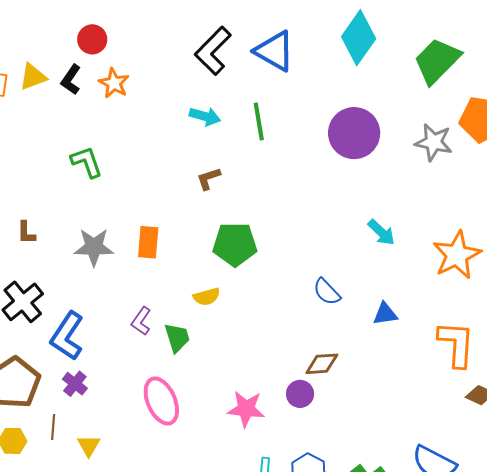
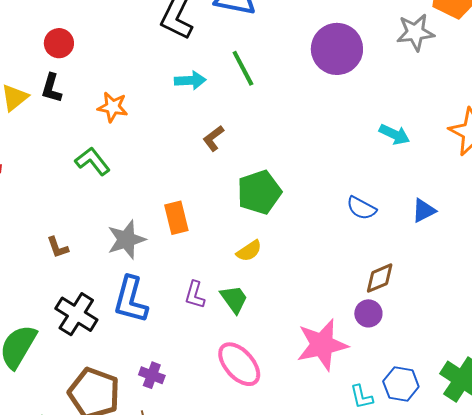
orange star: (114, 83) -> (113, 107), moved
blue L-shape: (67, 336) -> (131, 300), moved
pink star: (246, 409) -> (322, 345), size x1.4

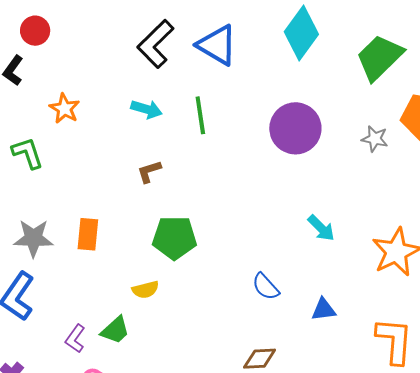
gray star: (415, 32) -> (375, 139), size x0.7
purple L-shape: (195, 295) -> (75, 339), moved
green trapezoid: (234, 299) -> (115, 330), turned 64

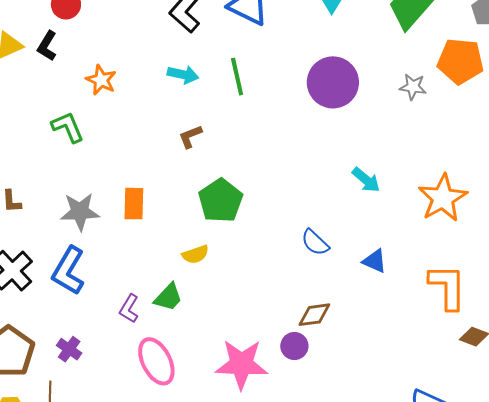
green pentagon: (174, 238) -> (221, 201), turned -30
blue triangle: (324, 310) -> (375, 261), turned 36

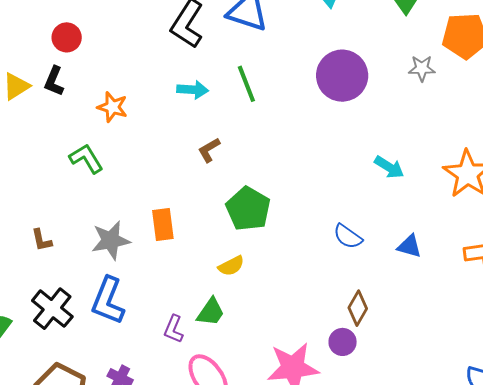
brown diamond: (314, 315) -> (358, 308), turned -44

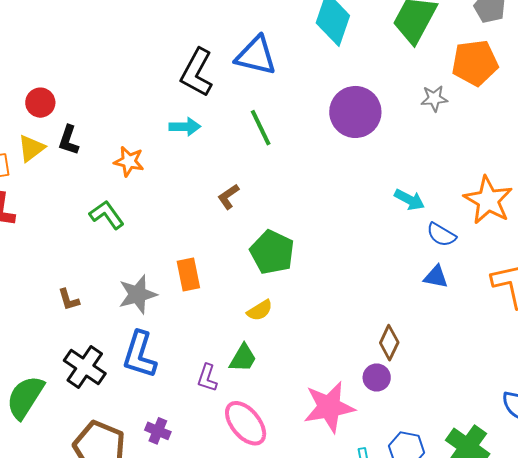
red circle: (67, 37) -> (40, 103), moved
cyan arrow: (193, 90) -> (185, 127), moved
blue semicircle: (348, 237) -> (441, 235), moved

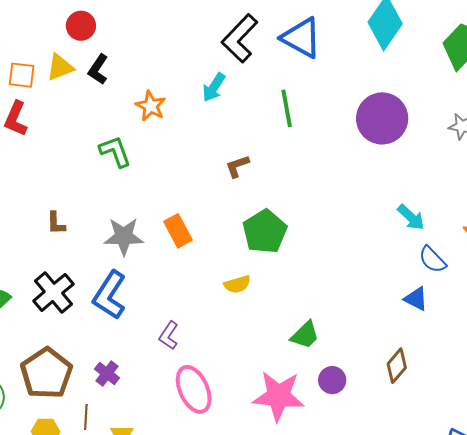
cyan arrow: (185, 127) -> (214, 87), turned 108
orange rectangle: (188, 274) -> (178, 231), turned -32
brown diamond: (389, 343) -> (397, 366), moved
green trapezoid: (243, 358) -> (305, 335), moved

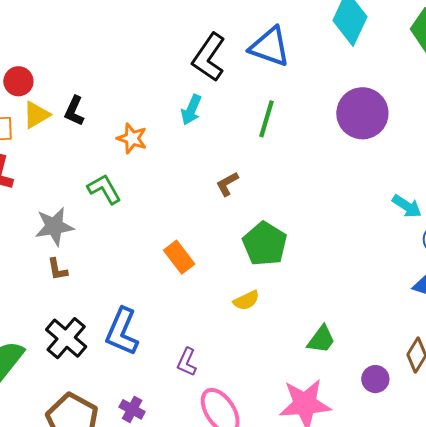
red circle: (81, 26) -> (18, 81), moved
green line: (287, 108) -> (267, 119), turned 36
gray star: (124, 236) -> (54, 226), moved
purple circle: (332, 380) -> (375, 379), moved

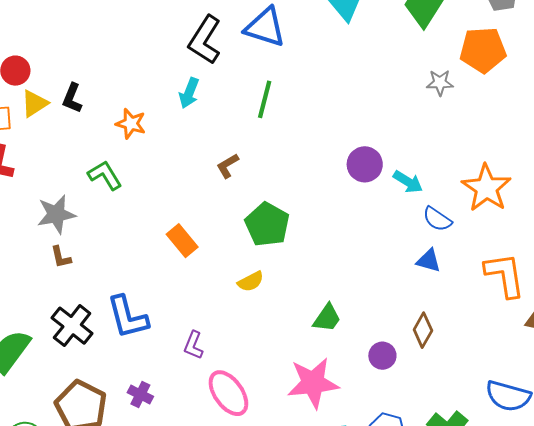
purple circle: (362, 113) -> (365, 164), moved, size x0.7
blue L-shape: (122, 332) -> (128, 317), turned -36

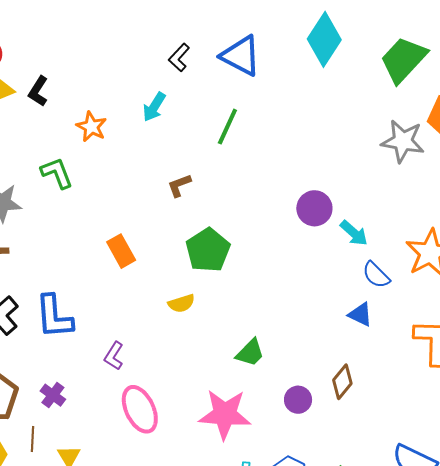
black L-shape: (205, 40) -> (179, 57), size x0.6
gray star: (440, 83) -> (403, 141), size x1.6

